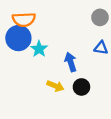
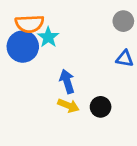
cyan star: (39, 49) -> (48, 37), moved
blue arrow: (71, 62) -> (67, 81), moved

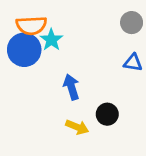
yellow arrow: (68, 106) -> (77, 127), moved

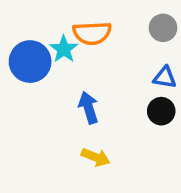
orange semicircle: (31, 25) -> (92, 33), moved
black circle: (107, 114) -> (161, 111), moved

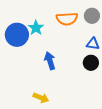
orange semicircle: (92, 33) -> (67, 19), moved
yellow arrow: (96, 157) -> (41, 98), moved

